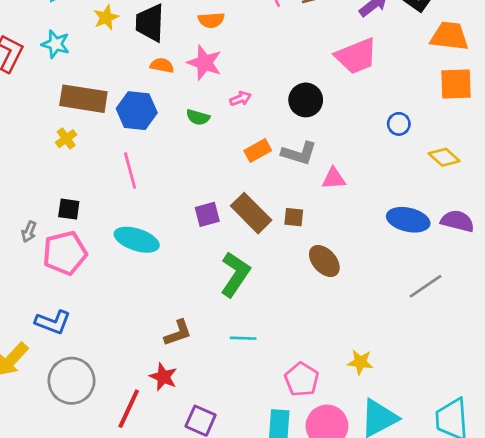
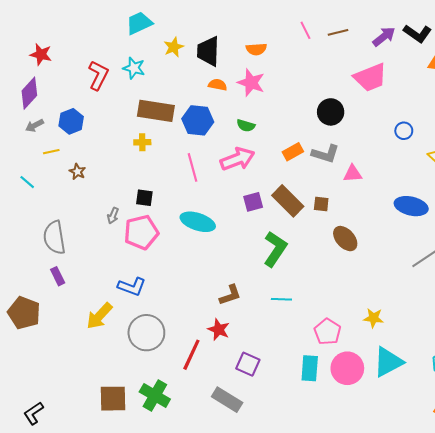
pink arrow: (240, 99) -> (237, 159), moved, size x2.0
yellow cross: (66, 139) -> (142, 142), turned 35

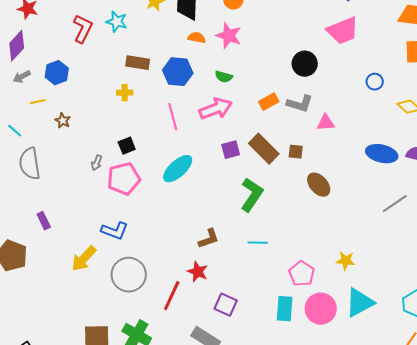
brown rectangle: (156, 111) -> (138, 63), size x0.7
black square: (144, 198) -> (127, 146), turned -30
cyan ellipse: (198, 222) -> (178, 169), turned -60
gray semicircle: (54, 237) -> (30, 164), moved

